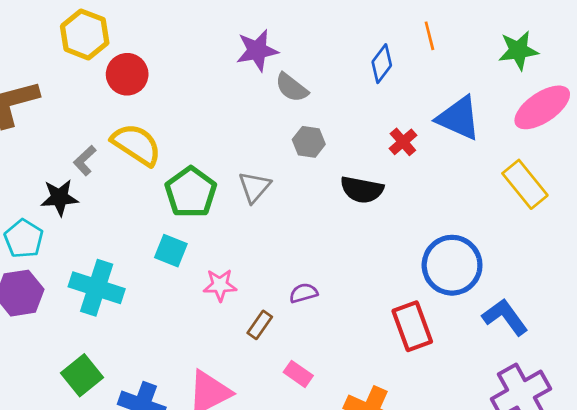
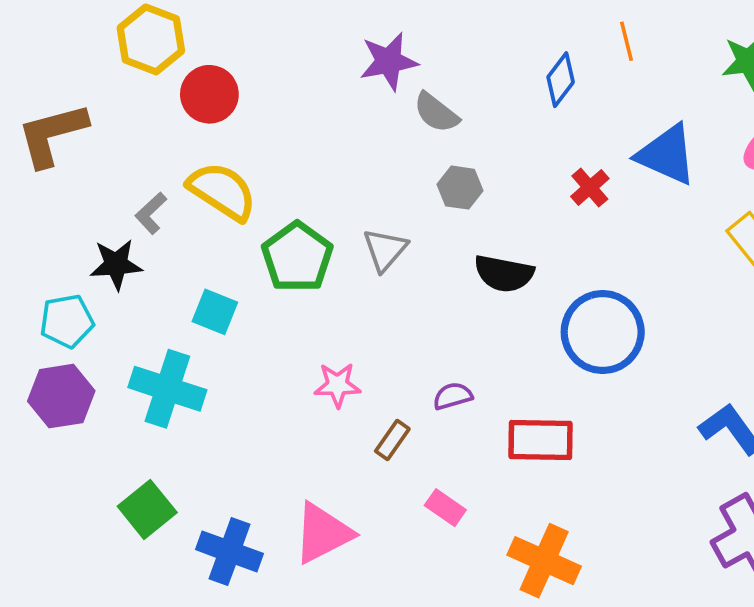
black semicircle: (362, 190) -> (504, 274), moved
cyan pentagon: (24, 239) -> (67, 321), turned 30
cyan square: (171, 251) -> (215, 312), moved
blue circle: (452, 265) -> (603, 332), moved
red rectangle: (412, 326) -> (540, 440), moved, turned -69

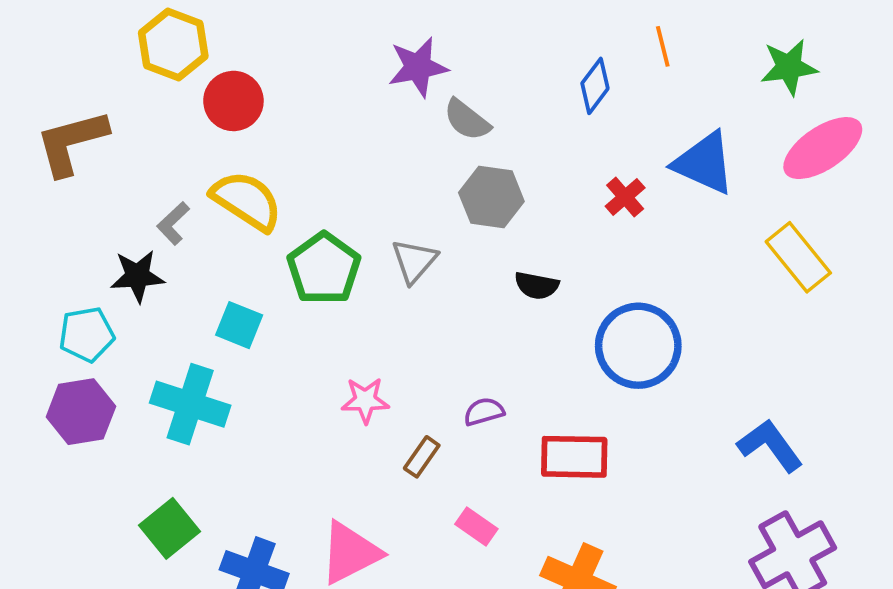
gray hexagon: (460, 188) -> (491, 197), size x1.4
black semicircle: (504, 274) -> (537, 285), size x0.7

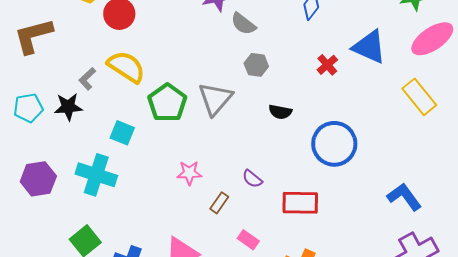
gray hexagon: (491, 197) -> (256, 65), size x0.7
gray triangle: (414, 261) -> (215, 99), size x1.4
cyan pentagon: (87, 334) -> (28, 108), moved
purple semicircle: (484, 412) -> (252, 179), turned -125

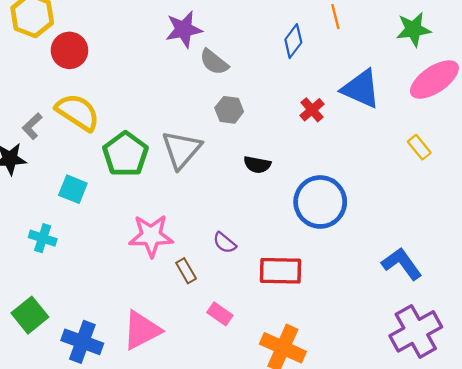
yellow rectangle: (419, 97) -> (419, 147), size x0.6
pink star: (189, 173) -> (151, 236), size x1.5
cyan cross: (96, 175) -> (43, 238), size x0.6
brown rectangle: (219, 203) -> (186, 271), turned -65

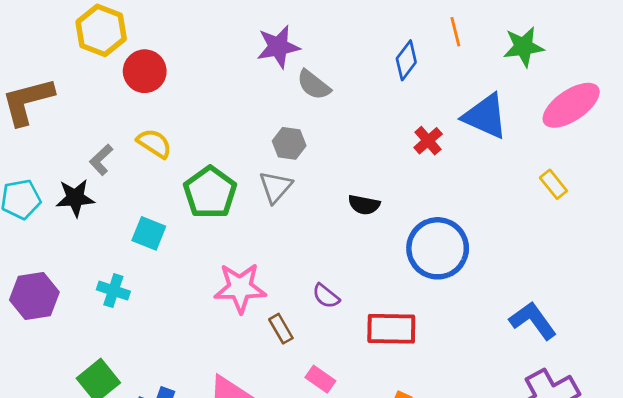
green star: (413, 29) -> (523, 47), moved
gray hexagon: (229, 110) -> (289, 143), moved
yellow semicircle: (78, 112) -> (154, 143), size x0.7
gray triangle: (181, 149) -> (275, 187), size x0.7

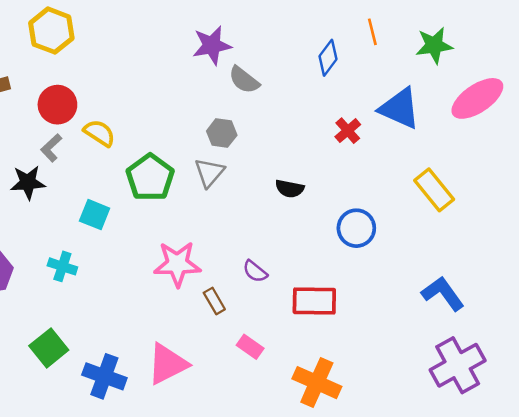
red circle: (145, 71) -> (57, 105), moved
yellow rectangle: (553, 184) -> (434, 190), moved, size x1.6
blue circle: (438, 248) -> (356, 228), size x0.7

